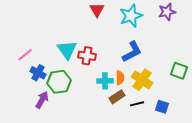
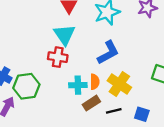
cyan triangle: (67, 50) -> (64, 35), moved

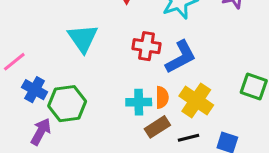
cyan triangle: (64, 35) -> (83, 38), moved
red cross: (58, 57) -> (146, 46), moved

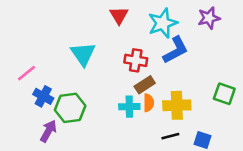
blue L-shape: (181, 57) -> (176, 50), moved
yellow cross: (196, 101) -> (177, 105), turned -36
brown rectangle: (157, 127) -> (145, 85), moved

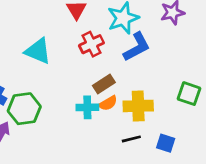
cyan triangle: (83, 54) -> (38, 51), turned -32
red cross: (136, 60) -> (91, 44), moved, turned -35
orange semicircle: (149, 103) -> (108, 103), turned 60

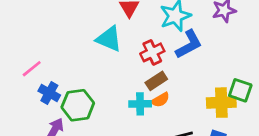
red cross: (91, 44) -> (152, 52), moved
cyan triangle: (38, 51) -> (109, 39), moved
yellow cross: (138, 106) -> (221, 103), moved

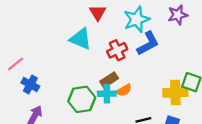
brown rectangle: (156, 81) -> (109, 80), moved
green hexagon: (78, 105) -> (82, 99), moved

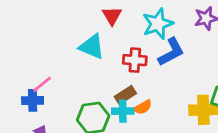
red cross: (117, 50) -> (135, 60), turned 30
pink line: (16, 64) -> (42, 84), moved
blue cross: (30, 85) -> (33, 100), turned -30

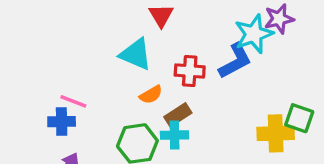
cyan star: (158, 24) -> (254, 34), moved
pink line: (42, 84) -> (73, 101), turned 60
orange semicircle: (143, 107) -> (151, 95), moved

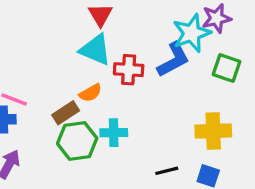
cyan triangle: (136, 54) -> (95, 50), moved
brown rectangle: (178, 115) -> (66, 113), moved
green square: (299, 118) -> (226, 68), moved

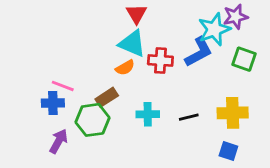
orange semicircle: (90, 93) -> (125, 68), moved
green hexagon: (77, 141) -> (93, 120), moved
black line: (167, 171) -> (189, 117), moved

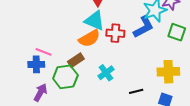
orange semicircle: (125, 68) -> (89, 38), size x1.5
cyan cross: (148, 114) -> (106, 73), turned -35
black line: (189, 117) -> (136, 91), moved

